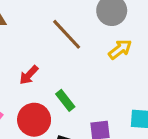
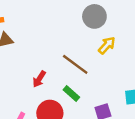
brown line: (67, 34) -> (75, 64), moved

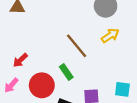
red arrow: (39, 79) -> (20, 60), moved

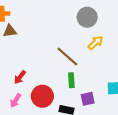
green rectangle: (66, 72) -> (71, 80), moved, turned 40

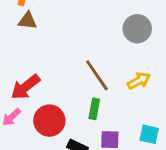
yellow arrow: (96, 43) -> (139, 81), moved
red arrow: (20, 77) -> (25, 87), size x1.5

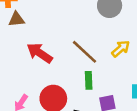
red arrow: (25, 87) -> (40, 53), moved, turned 85

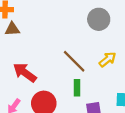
red arrow: (40, 53) -> (25, 73), moved

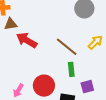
red arrow: (25, 73) -> (27, 40), moved

